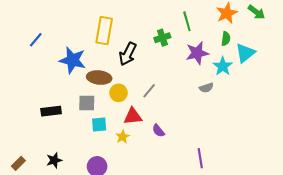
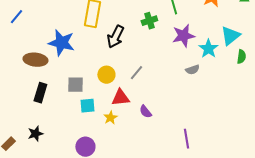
green semicircle: (226, 39) -> (241, 57), moved
blue line: (36, 40) -> (16, 17), moved
brown ellipse: (99, 78) -> (35, 60), moved
black rectangle: (51, 111) -> (40, 93), turned -66
black star: (54, 160) -> (35, 134), moved

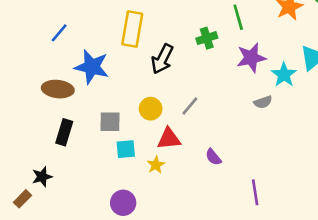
blue line: (16, 17) -> (59, 33), moved
purple semicircle: (145, 112) -> (213, 157), moved
black star: (35, 134) -> (42, 177), moved

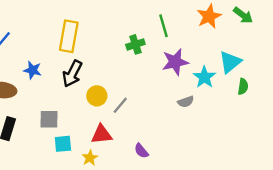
black arrow: (162, 59) -> (72, 74), moved
blue star: (92, 67) -> (33, 70), size x0.6
yellow circle: (151, 109) -> (97, 96), moved

